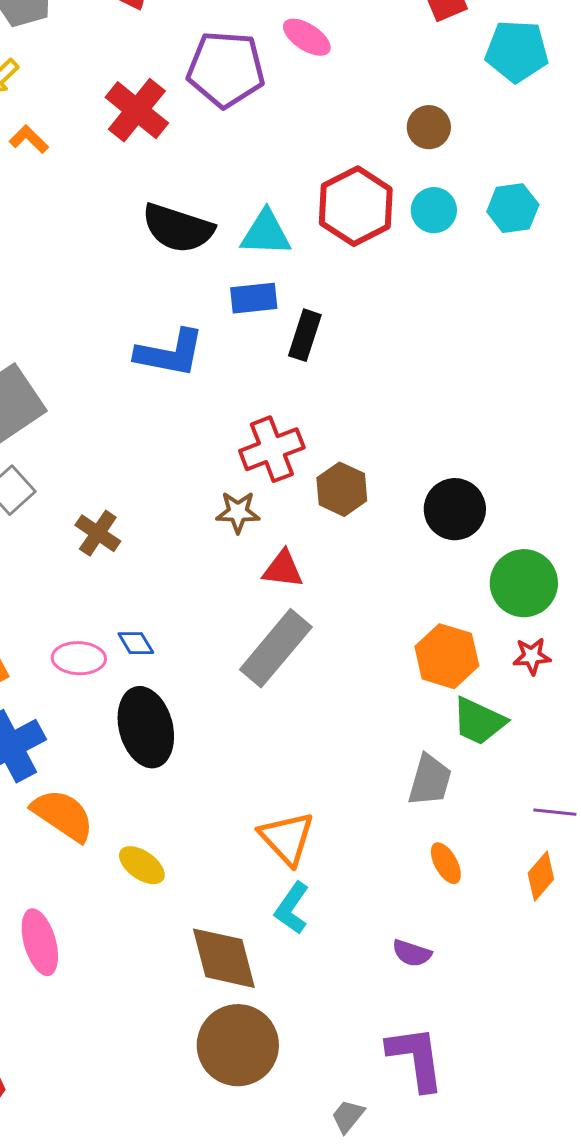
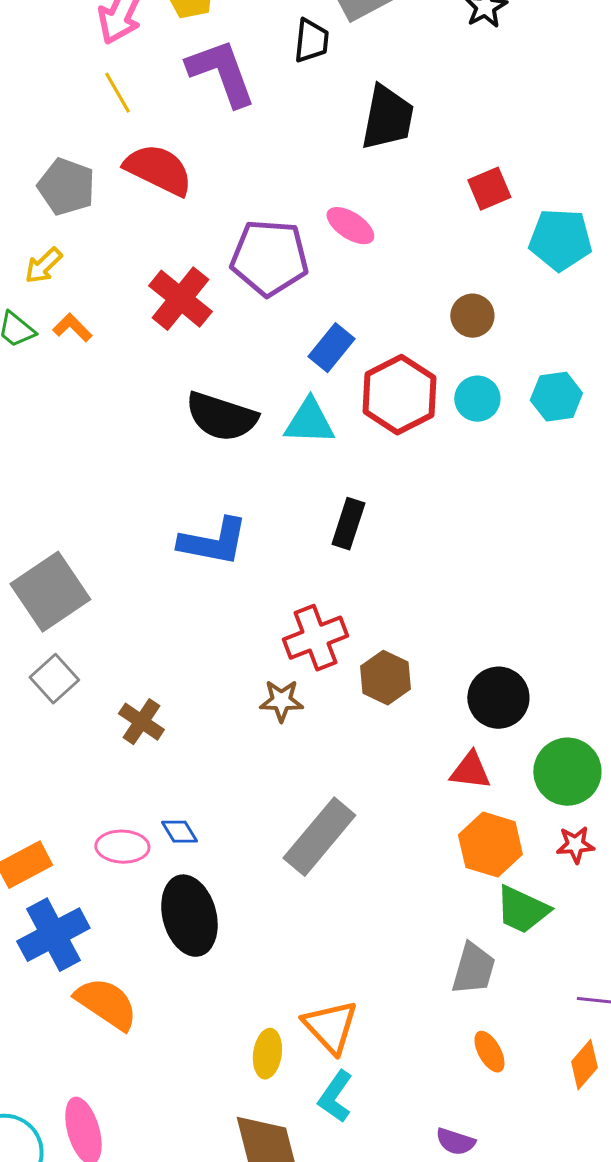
blue rectangle: (254, 298) -> (331, 348), moved, turned -45
red triangle: (283, 569) -> (470, 771), moved
yellow ellipse: (142, 865) -> (267, 1054), moved, turned 63

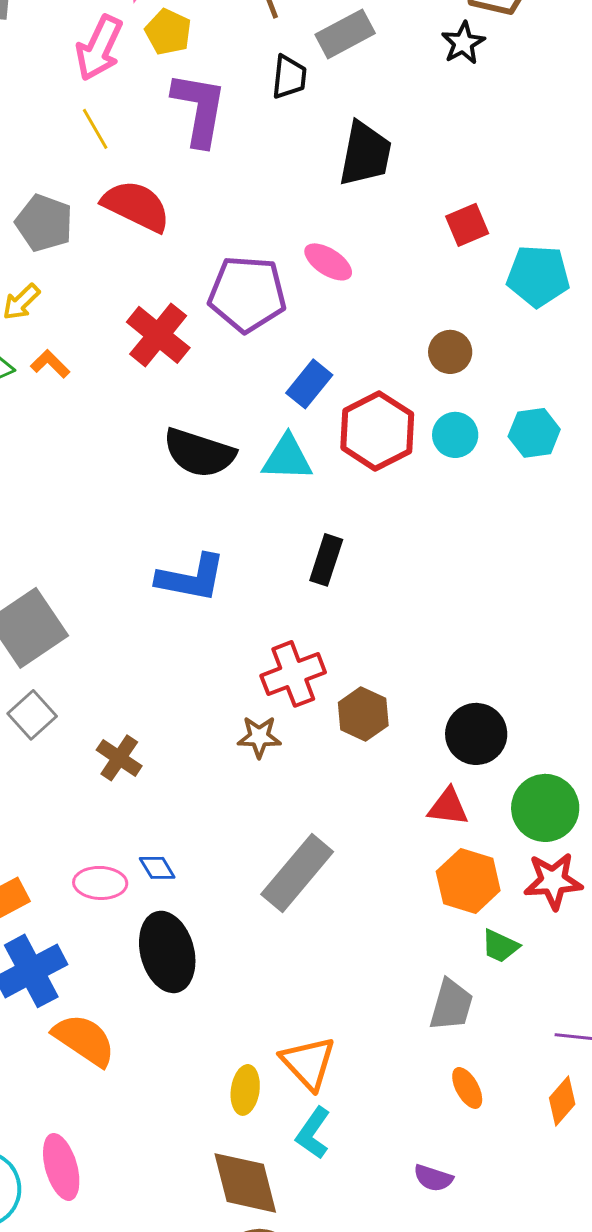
purple L-shape: (221, 73) -> (199, 109), turned 30
red star: (575, 845) -> (553, 881), size x1.5
green trapezoid: (522, 910) -> (500, 946), size x0.7

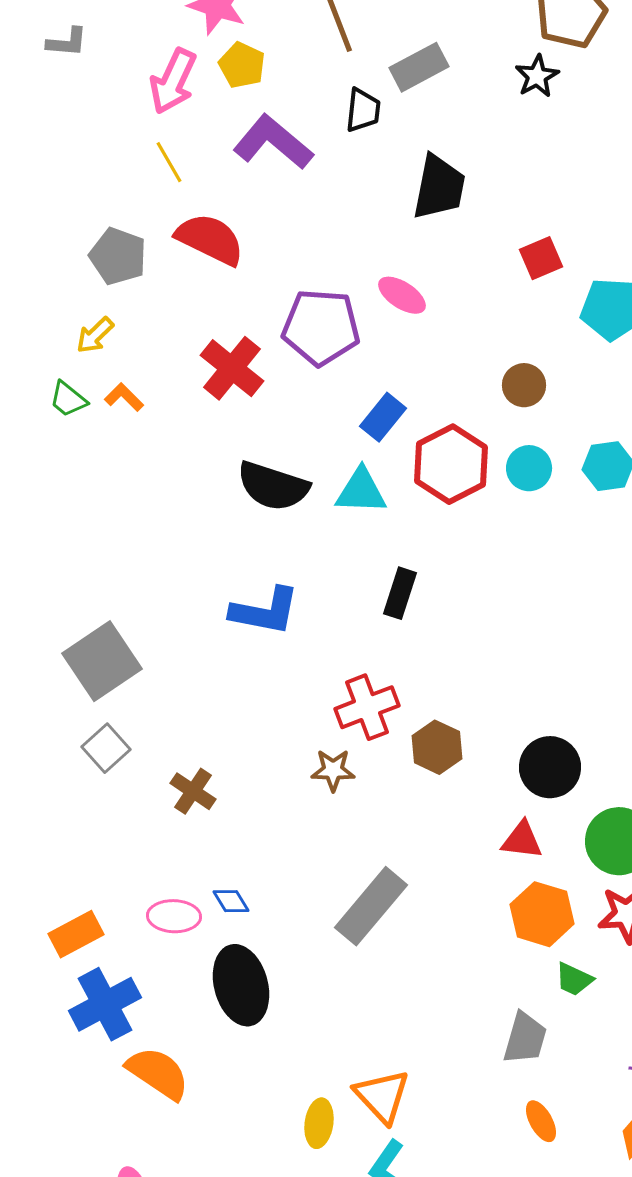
purple L-shape: (199, 109) -> (273, 142), turned -60

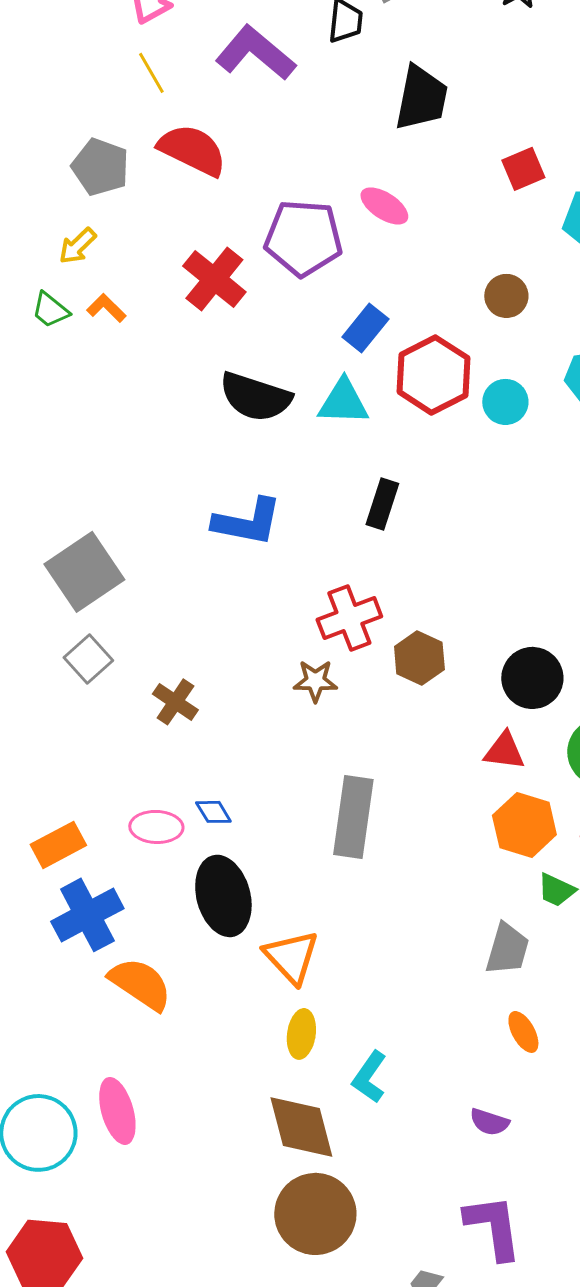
cyan circle: (529, 468) -> (505, 402), moved
gray rectangle: (371, 906) -> (353, 817), turned -32
orange triangle: (382, 1096) -> (291, 957), moved

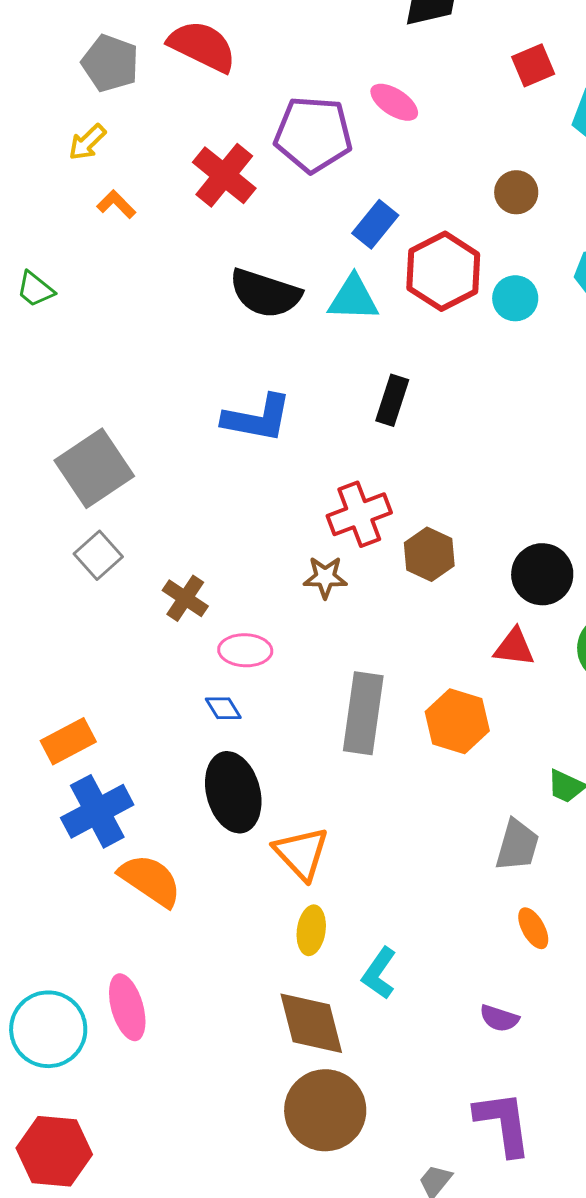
green trapezoid: (50, 310) -> (35, 289), moved
orange hexagon: (524, 825) -> (457, 721), moved
pink ellipse: (156, 827) -> (245, 650), moved

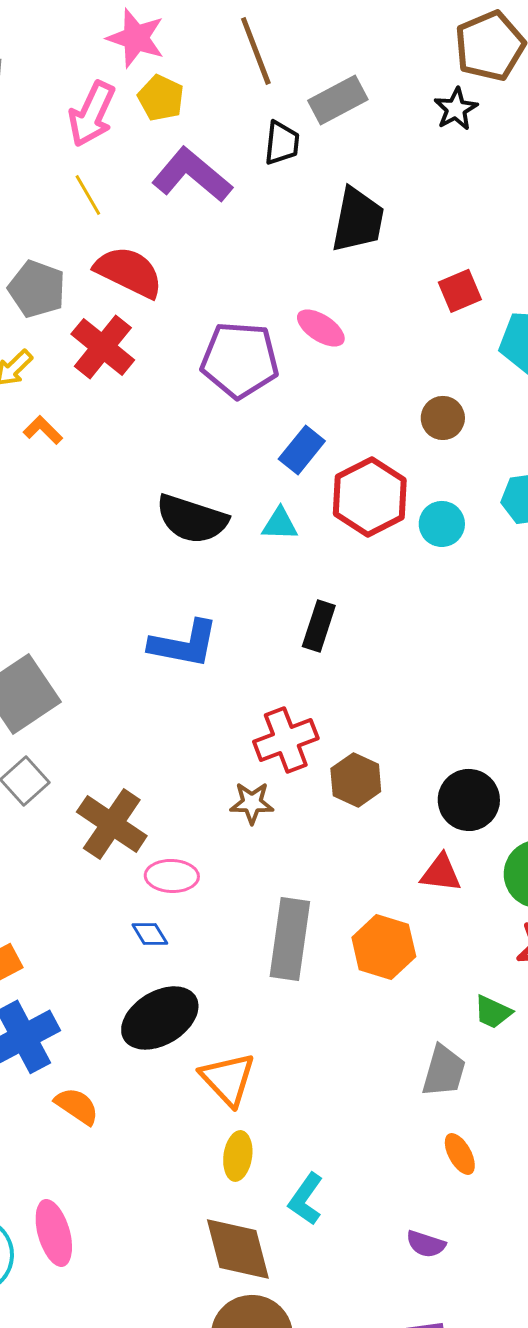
red cross: (224, 175) -> (103, 347), moved
cyan triangle: (353, 298) -> (280, 524), size x0.7
brown cross: (185, 598) -> (112, 824), size x1.5
black ellipse: (233, 792) -> (160, 1018), turned 74
orange semicircle: (150, 880) -> (77, 1106), size x0.7

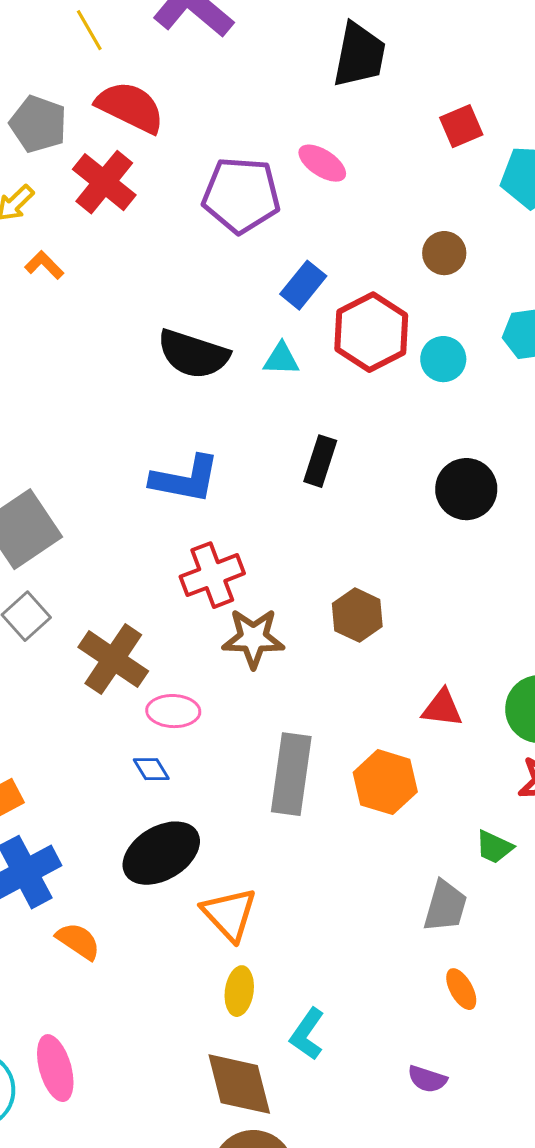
red cross: (286, 740) -> (212, 575), moved
black circle: (469, 800) -> (466, 489), moved
brown star: (252, 803) -> (253, 638), size x1.4

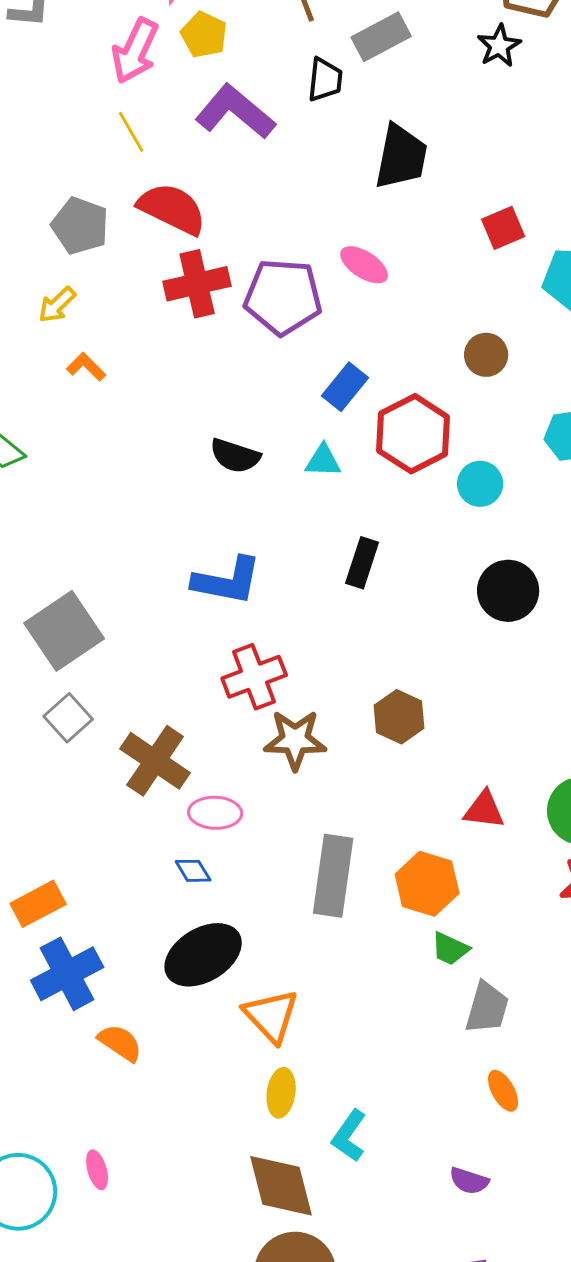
red cross: (104, 182) -> (197, 284), moved, turned 38
black semicircle: (193, 354) -> (235, 456), size x0.7
cyan circle: (443, 359) -> (480, 484), moved
green trapezoid: (494, 847) -> (450, 949), moved
pink ellipse: (55, 1068) -> (97, 1170), size x0.6

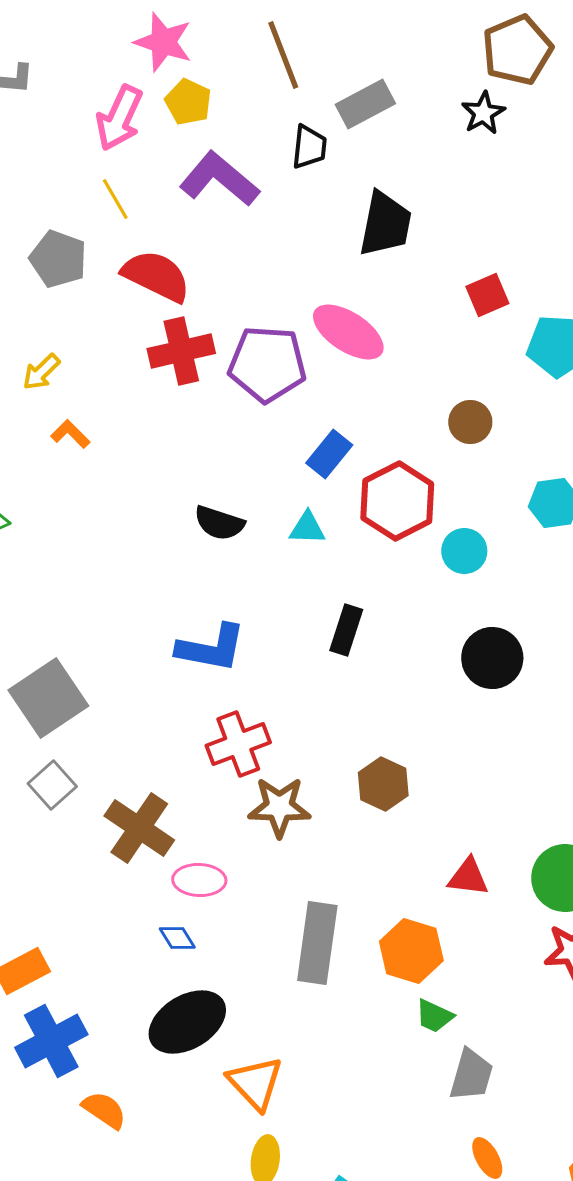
gray pentagon: (80, 226) -> (58, 259), moved
pink ellipse: (364, 265) -> (348, 332), size x1.5

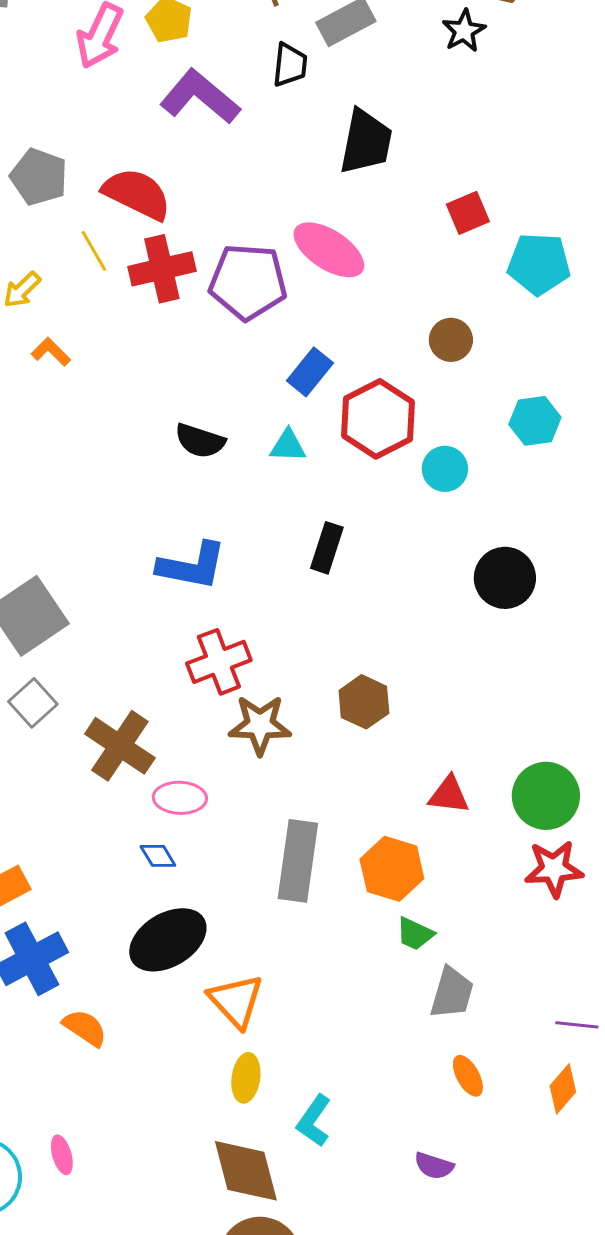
yellow line: (115, 199) -> (94, 251), moved
black circle: (492, 658) -> (505, 578), moved

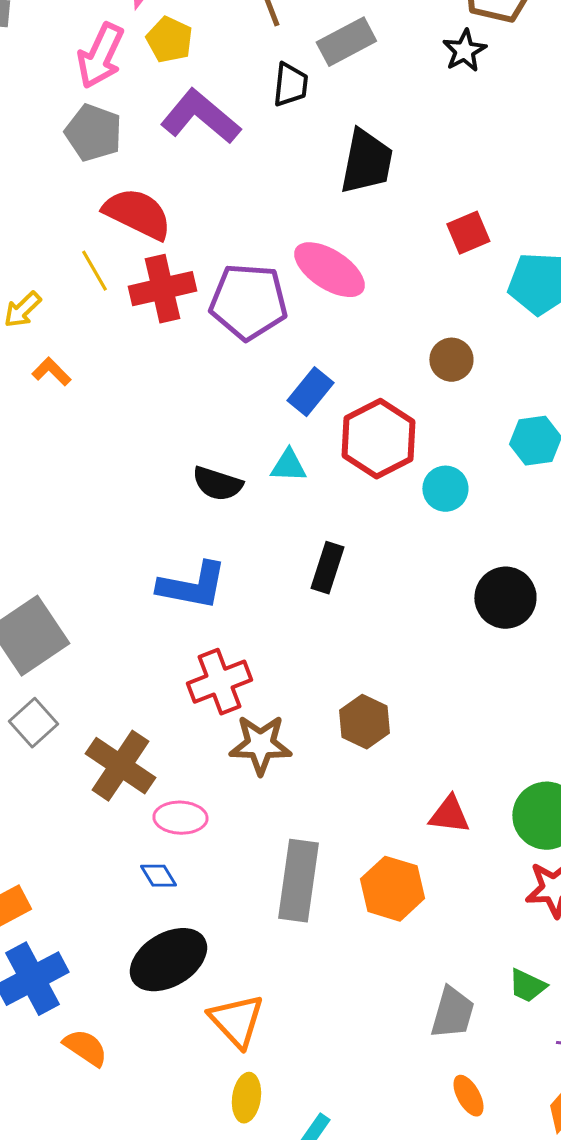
gray pentagon: (39, 177) -> (93, 133), moved
black semicircle: (200, 441) -> (217, 484), moved
green trapezoid: (415, 934) -> (527, 986), moved

